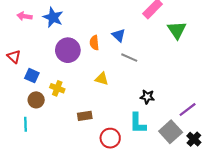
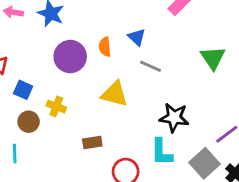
green triangle: (177, 30) -> (213, 58), moved
yellow triangle: (102, 79) -> (115, 94), size x1.5
black star: (147, 97) -> (174, 118), size x1.5

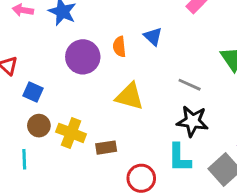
gray line: (151, 66) -> (190, 85), moved
yellow cross: (56, 106) -> (71, 133), moved, size x1.4

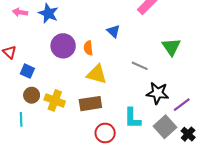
orange semicircle: (119, 47) -> (88, 48), moved
black star: (192, 121) -> (158, 93), moved
brown rectangle: (106, 148) -> (90, 104), moved, size x1.5

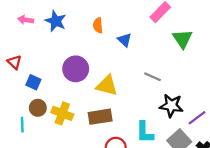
purple circle: (63, 46) -> (76, 69), moved
green triangle: (171, 47) -> (183, 39), moved
orange semicircle: (88, 48) -> (98, 25), moved
cyan line: (21, 119) -> (22, 125), moved

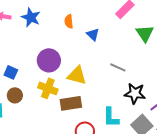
yellow cross: (62, 113) -> (48, 88), moved

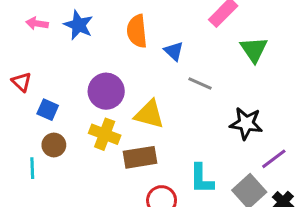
orange semicircle: (69, 21) -> (137, 31), size x1.5
gray line: (118, 67) -> (200, 83), moved
black star: (135, 93) -> (246, 123), moved

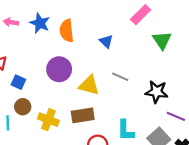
orange semicircle: (137, 31) -> (67, 31), moved
gray line: (200, 83) -> (120, 77), moved
yellow cross: (105, 134) -> (48, 120), moved
purple line: (274, 159) -> (176, 116), turned 60

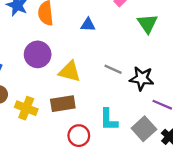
blue triangle: (106, 41) -> (88, 25), turned -40
gray line: (120, 77) -> (113, 69), moved

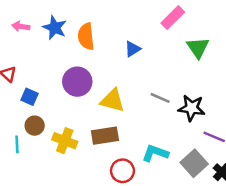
blue triangle: (88, 25) -> (133, 49), turned -35
cyan L-shape: (109, 120) -> (155, 153), turned 110

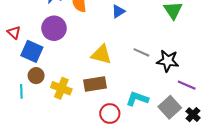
purple circle: (77, 82) -> (54, 28), moved
blue square: (30, 97) -> (32, 51), size x1.5

